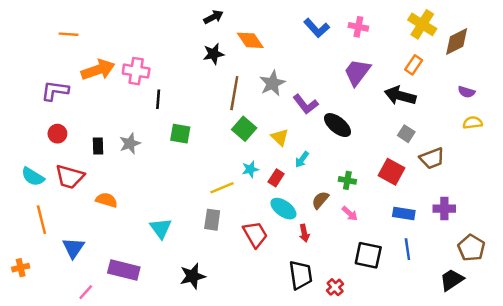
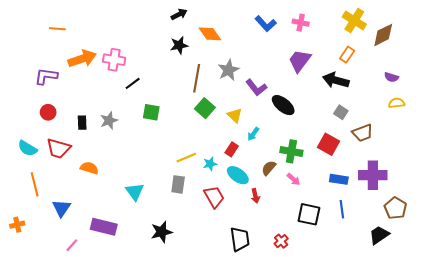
black line: (158, 99) -> (133, 83), turned 49
cyan star: (250, 169) -> (210, 164), moved
green cross: (347, 180) -> (291, 151), size x1.5
purple cross: (444, 209) -> (373, 175), size x1.5
black trapezoid: (301, 275) -> (240, 239), moved

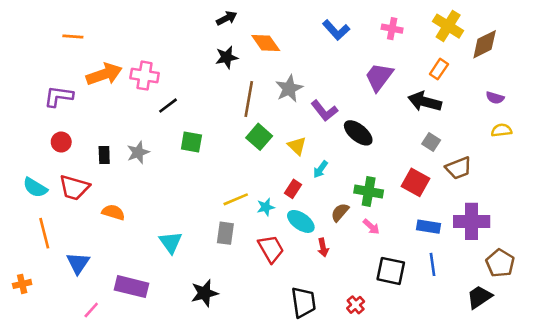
pink cross: (301, 23) -> (392, 29), moved

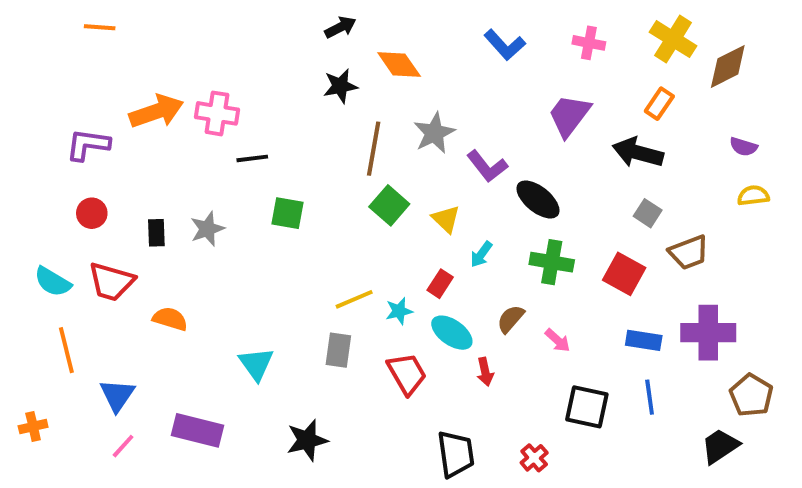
orange line: (73, 36) -> (100, 27), moved
black line: (168, 106) -> (252, 158), turned 30
green cross: (369, 191) -> (552, 262), moved
pink line: (91, 310) -> (123, 446), moved

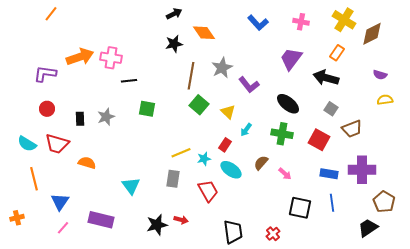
orange line: (100, 27) -> (51, 14), turned -56
black ellipse: (538, 199) -> (288, 104), moved
red arrow: (485, 372) -> (181, 220), moved, turned -64

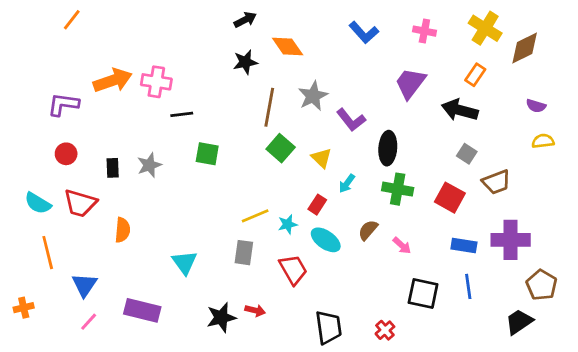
black ellipse: (288, 104) -> (388, 148), moved, turned 55
orange semicircle: (87, 163) -> (123, 230), turned 78

